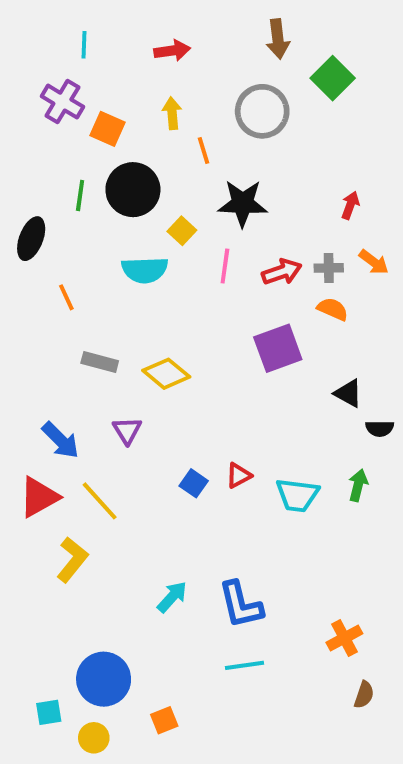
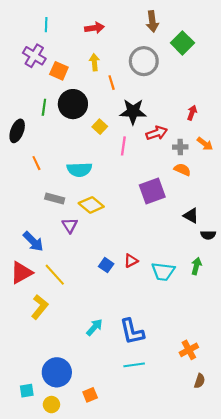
cyan semicircle: (145, 270) -> (79, 170), moved
red arrow: (282, 272) -> (157, 133), moved
purple triangle: (127, 430) -> (70, 225), moved

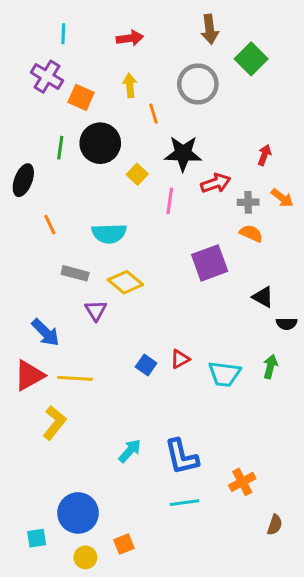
yellow line: (55, 275) -> (75, 378), turned -45
orange cross: (189, 350) -> (242, 482), moved
yellow circle: (51, 405) -> (85, 557), moved

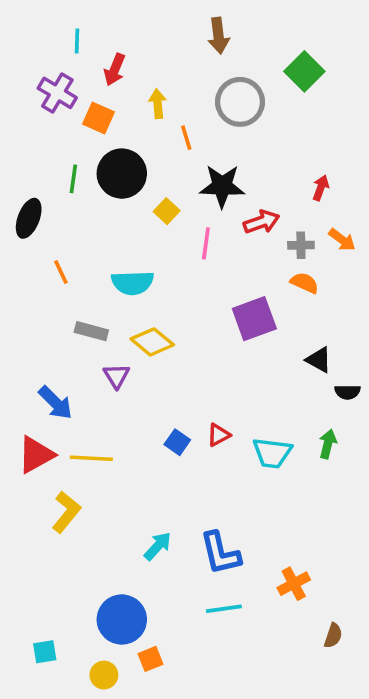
brown arrow: (210, 29) -> (219, 36), moved
red arrow: (130, 38) -> (115, 70), moved, turned 120
blue circle: (78, 513) -> (122, 620), moved

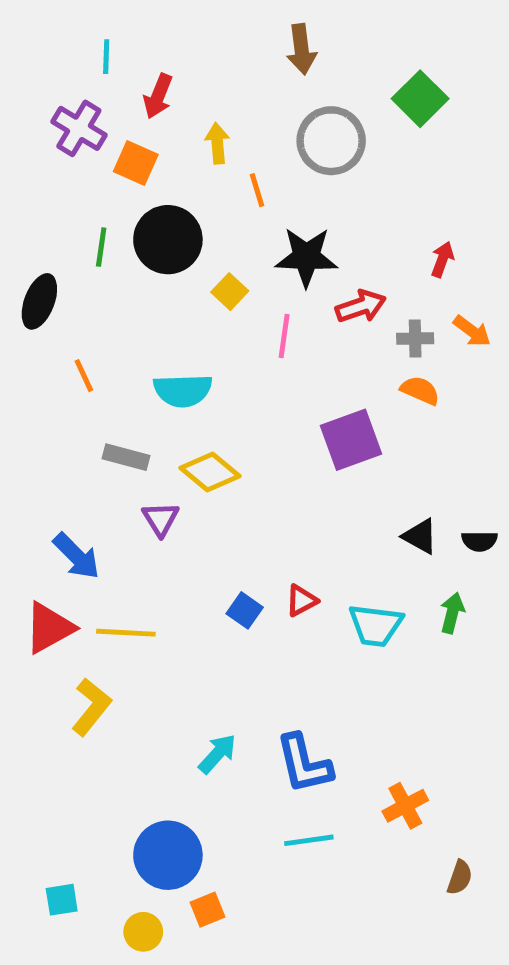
black triangle: (319, 360) -> (420, 536), moved

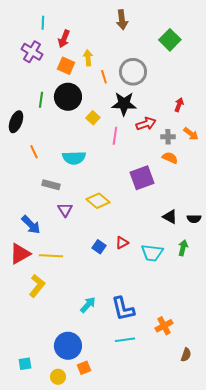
gray circle: (331, 141) -> (133, 72), moved
orange square: (136, 163) -> (66, 66), moved
yellow diamond: (210, 472) -> (98, 201), moved

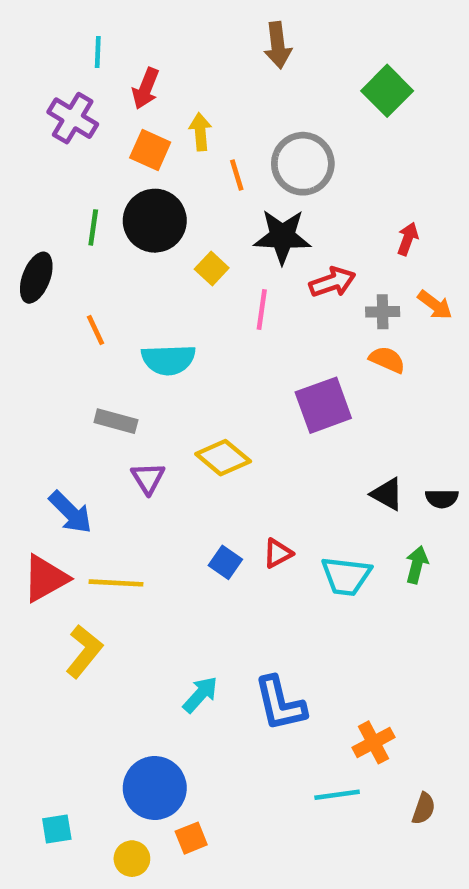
orange line: (34, 152) -> (95, 330), moved
cyan line: (125, 340) -> (337, 795), moved

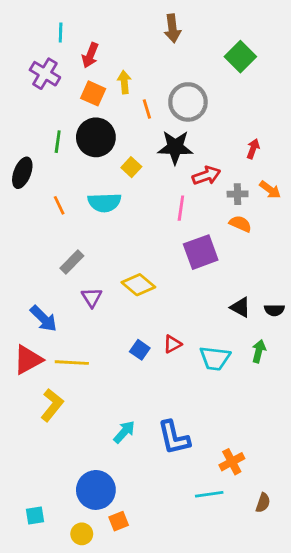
pink line: (262, 309) -> (181, 208), moved
cyan semicircle: (168, 360) -> (104, 203), moved
gray rectangle: (116, 421) -> (72, 262), turned -60

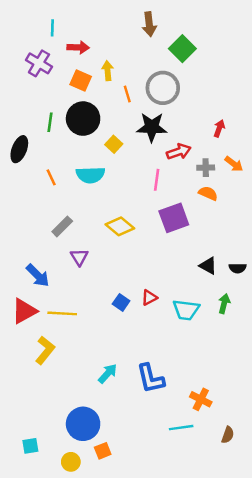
red arrow: (90, 55) -> (78, 47), turned -110
green square: (240, 57) -> (182, 49), moved
yellow diamond: (138, 285) -> (120, 226), moved
orange cross: (232, 462) -> (201, 399), turned -35

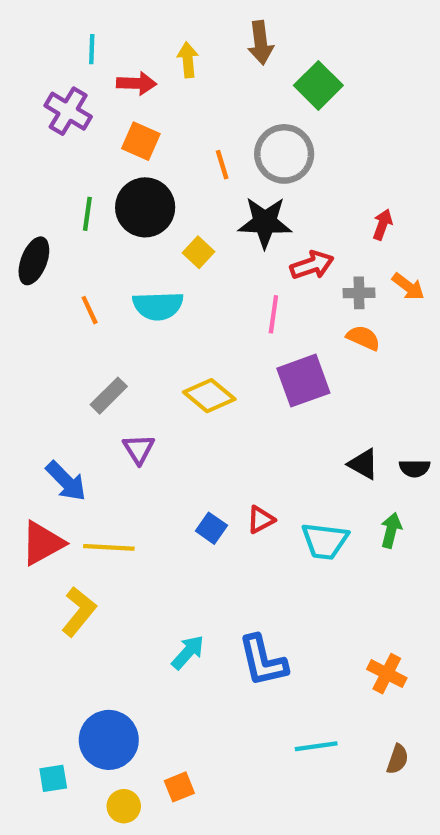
yellow arrow: (108, 71) -> (188, 60), moved
orange cross: (201, 399) -> (387, 674), moved
blue circle: (83, 424) -> (109, 740), moved

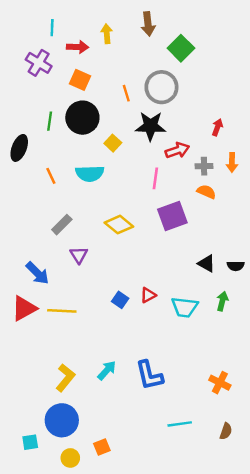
orange arrow: (408, 287) -> (232, 163), turned 54
yellow L-shape: (79, 612) -> (65, 378), moved

